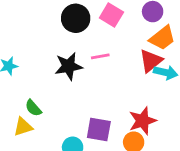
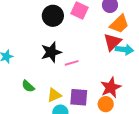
pink line: (100, 56) -> (72, 63), moved
yellow triangle: (23, 127) -> (54, 95), moved

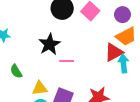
cyan arrow: (124, 50) -> (123, 64), turned -120
black star: (51, 52) -> (49, 44), turned -30

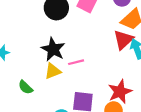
yellow triangle: (40, 88) -> (53, 71), moved

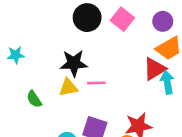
black star: (53, 49) -> (74, 63), turned 30

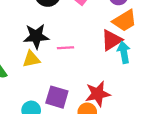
pink line: (96, 83) -> (66, 48), moved

